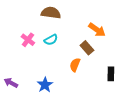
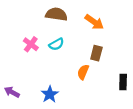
orange arrow: (97, 30) -> (94, 22), moved
brown rectangle: (87, 48) -> (96, 53), turned 56

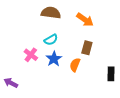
pink cross: (31, 44) -> (31, 55), moved
blue star: (50, 94) -> (54, 59), moved

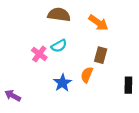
pink cross: (31, 55) -> (39, 54), moved
blue star: (54, 59) -> (62, 83), moved

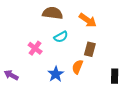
cyan semicircle: (59, 46) -> (61, 37), moved
purple arrow: (13, 96) -> (11, 75), moved

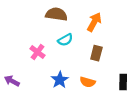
orange arrow: (88, 20) -> (94, 22), turned -96
orange semicircle: (77, 67) -> (88, 82), moved, turned -96

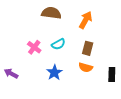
cyan semicircle: (65, 40) -> (58, 44), moved
orange semicircle: (88, 82) -> (86, 67), moved

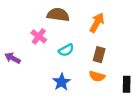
pink cross: (34, 47) -> (39, 36), moved
purple arrow: (11, 73) -> (13, 58), moved

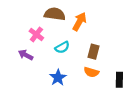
orange arrow: (97, 23) -> (79, 22), moved
purple arrow: (13, 58) -> (26, 55), moved

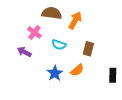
cyan semicircle: (62, 47) -> (59, 45), turned 48
orange semicircle: (91, 72) -> (77, 70), moved, turned -56

